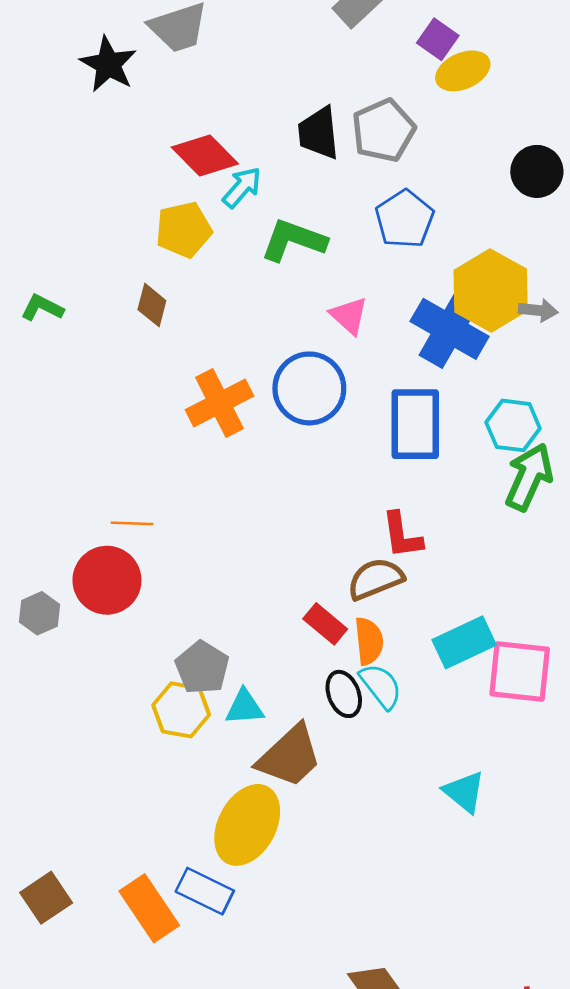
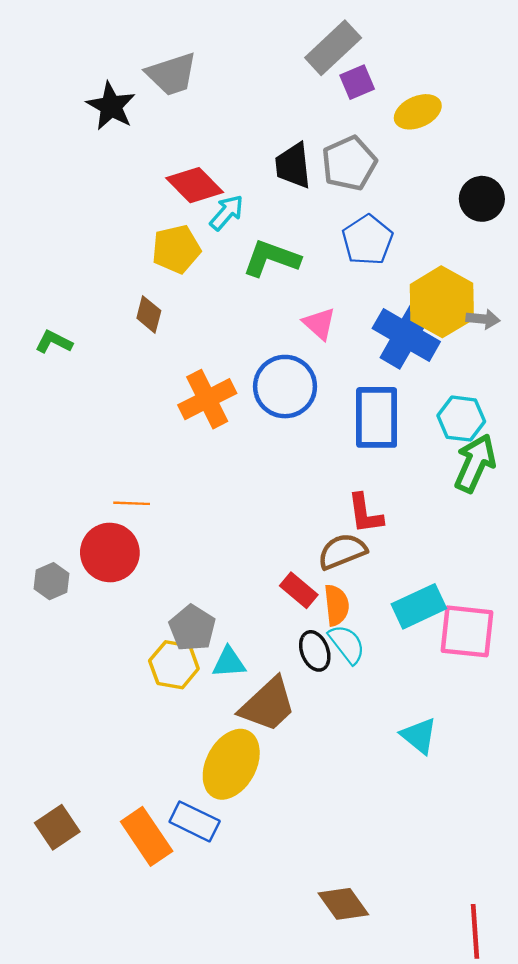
purple square: (438, 39) -> (357, 82), moved, turned 32
green L-shape: (42, 308) -> (54, 342), moved

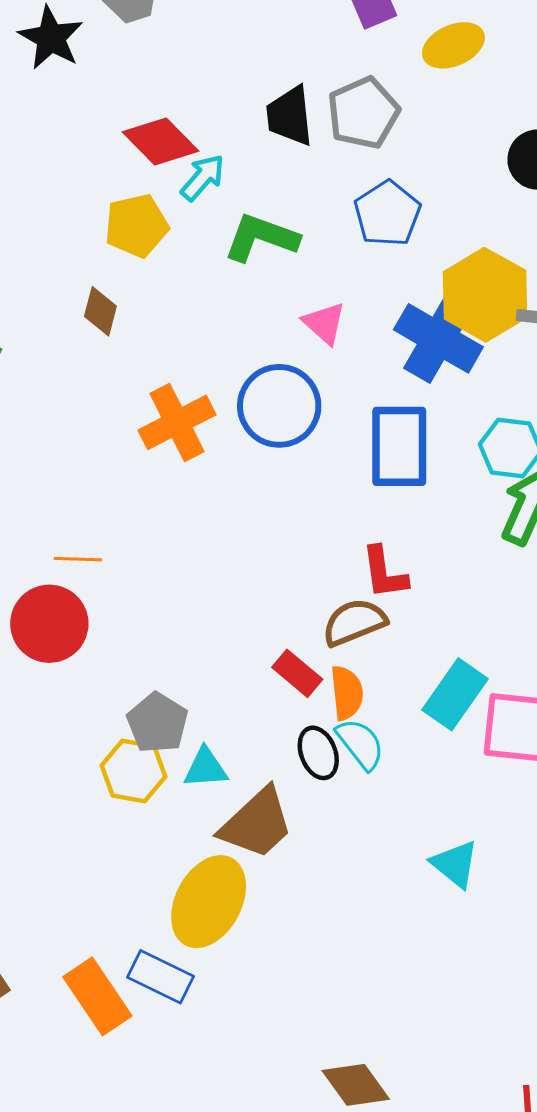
cyan rectangle: (419, 606) -> (455, 694), turned -30

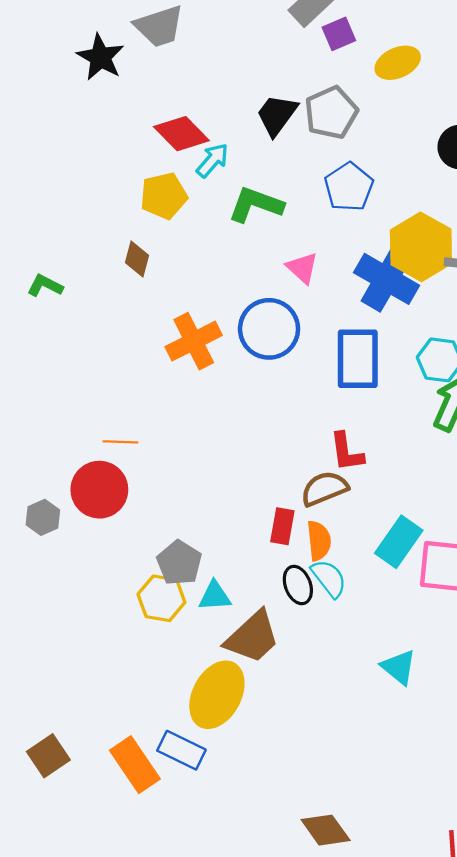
black trapezoid: (290, 116) -> (277, 115), turned 42
red rectangle: (297, 673) -> (282, 526), turned 60

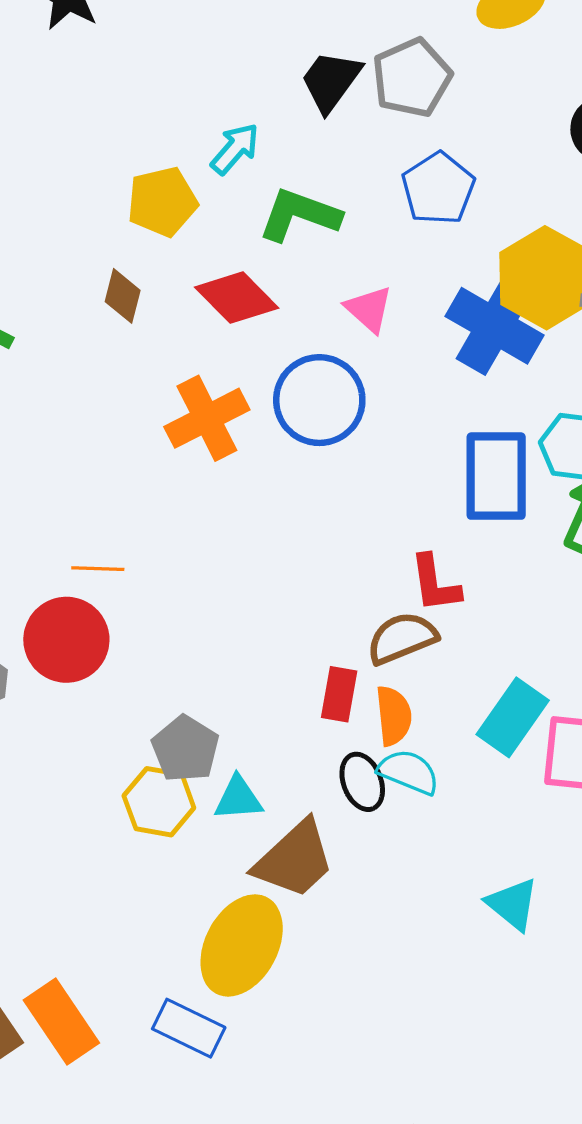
red diamond: (181, 134) -> (237, 298), moved
blue rectangle: (358, 359) -> (496, 476), moved
cyan semicircle: (329, 578) -> (409, 772), turned -30
orange rectangle: (135, 765) -> (61, 1021), moved

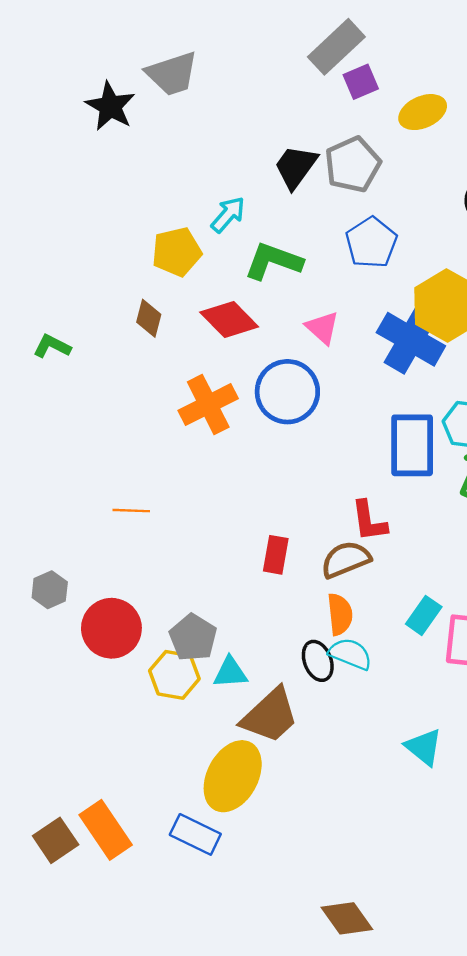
red circle: (66, 640) -> (111, 628), moved
red rectangle: (339, 694) -> (276, 555), moved
cyan rectangle: (513, 717) -> (424, 615), size x0.7

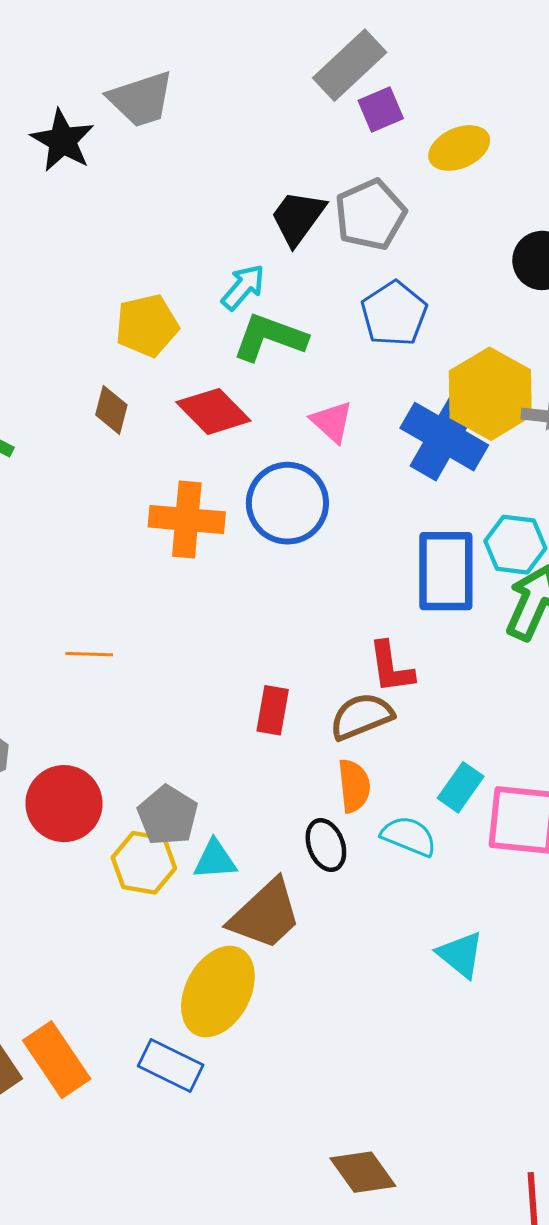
cyan arrow: (228, 215) -> (243, 287), moved
orange cross: (208, 405) -> (187, 519), turned 32
cyan semicircle: (350, 654) -> (409, 836), moved

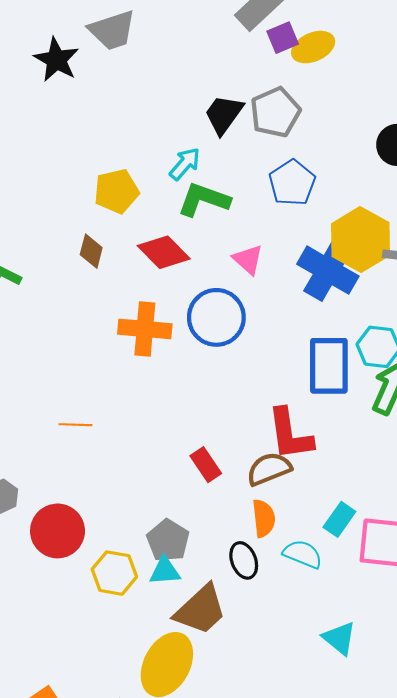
yellow ellipse: (459, 148) -> (313, 47), moved
red L-shape: (391, 667) -> (290, 434), size x1.4
red rectangle: (273, 710) -> (206, 465), turned -44
gray pentagon: (168, 815) -> (168, 540), moved

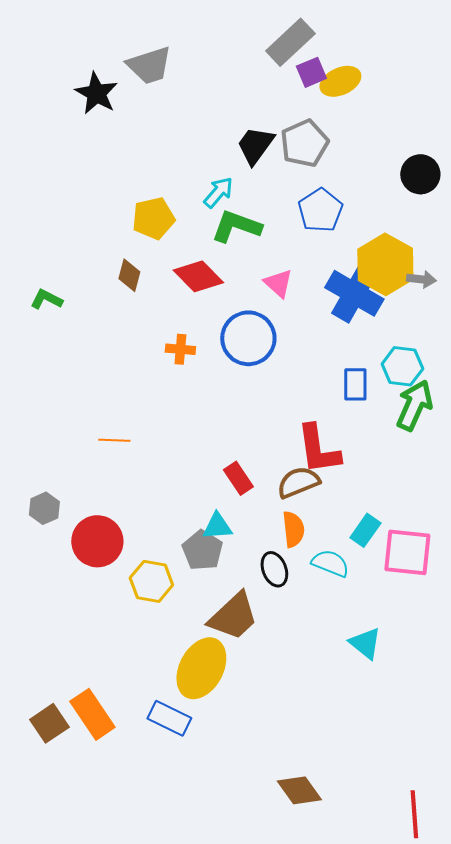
orange cross: (145, 329) -> (180, 349), size x0.6
blue rectangle: (329, 366) -> (355, 384), size x0.6
cyan triangle: (165, 571) -> (217, 526), moved

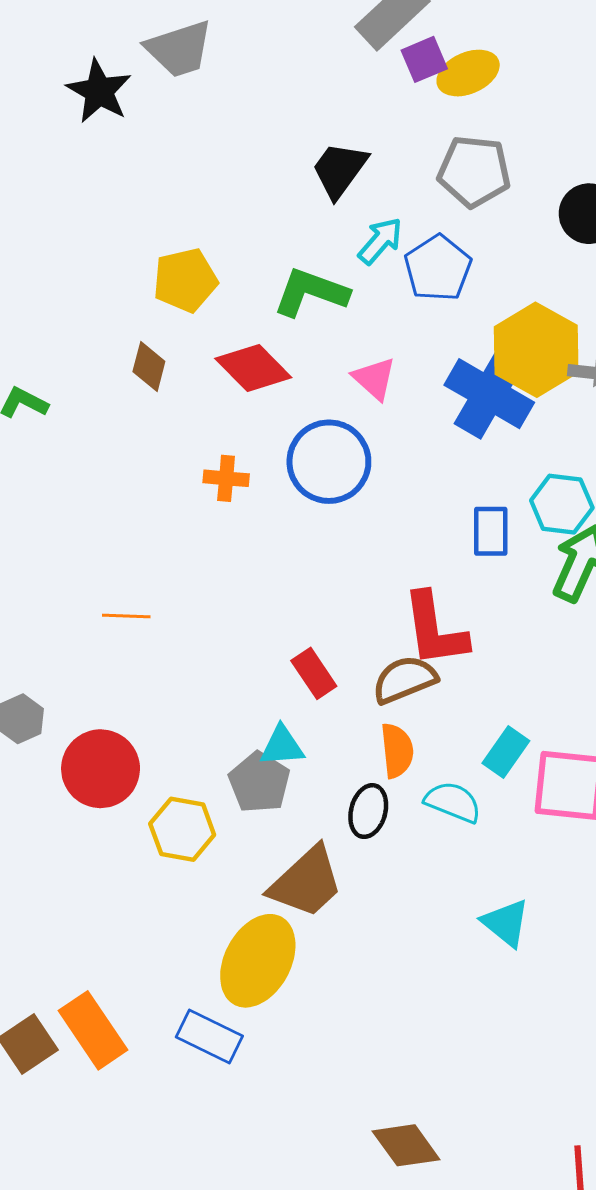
gray pentagon: (304, 143) -> (474, 171), moved, turned 30
cyan arrow: (218, 192) -> (380, 241), moved
black ellipse: (274, 569) -> (368, 811), turned 36

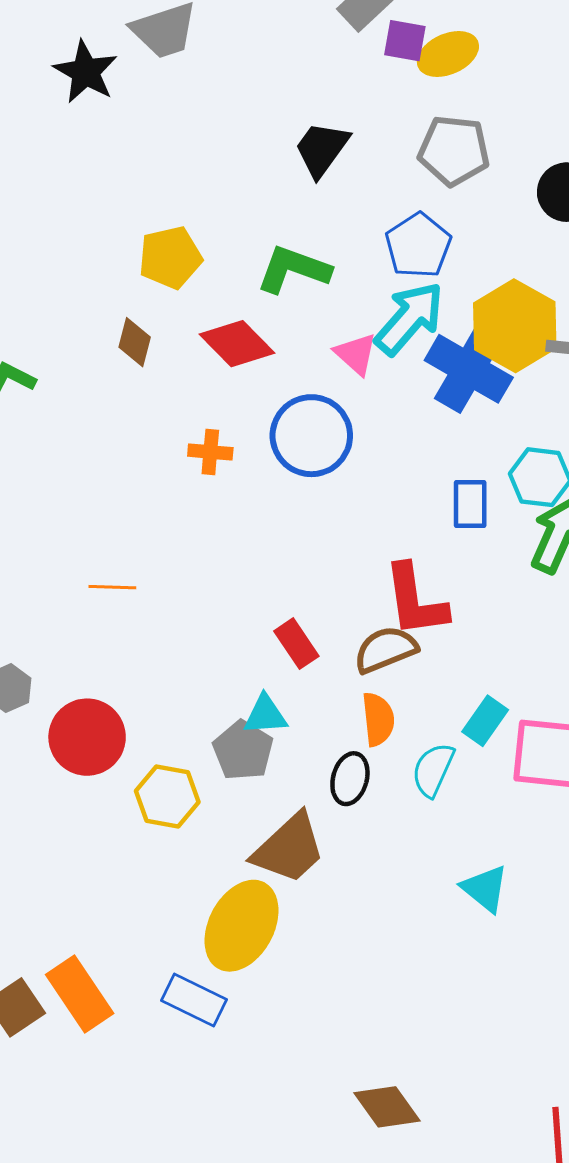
purple square: (424, 59) -> (405, 41), turned 33
cyan arrow: (380, 241) -> (409, 318), moved, size x1.6
cyan semicircle: (453, 802) -> (433, 770), turned -88

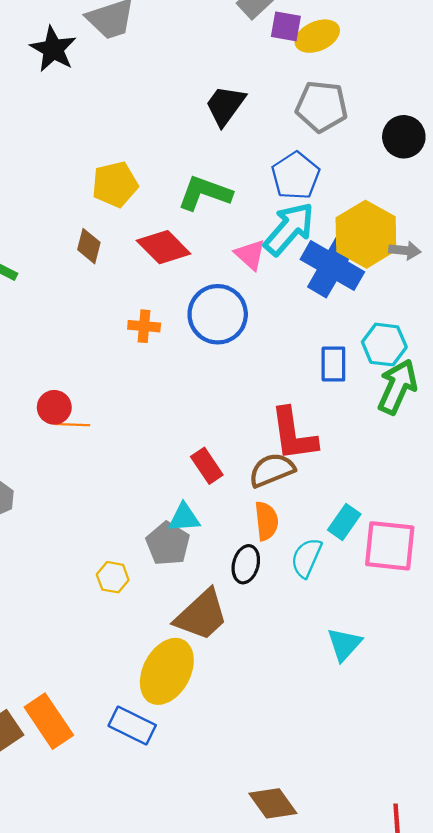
red circle: (87, 737) -> (54, 407), moved, size x0.6
yellow hexagon: (167, 796) -> (113, 577), size x0.7
cyan triangle: (485, 889) -> (344, 644), turned 33

